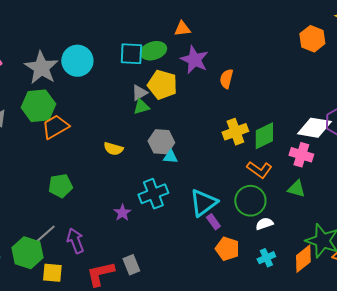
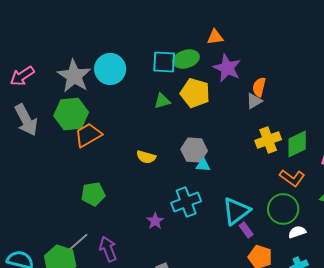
gray triangle: (139, 93) -> (254, 101), moved
green triangle: (141, 107) -> (162, 101), moved

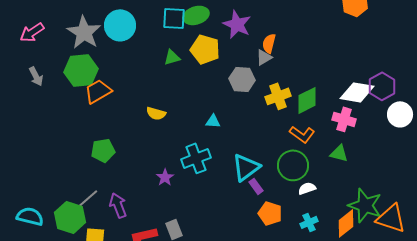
gray arrow: (26, 120) -> (36, 76), size x0.6
gray hexagon: (194, 150) -> (242, 79), moved

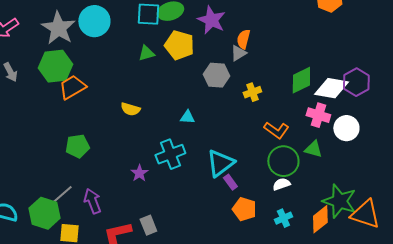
yellow cross: (278, 96) -> (252, 92), size x0.7
green diamond: (307, 100) -> (301, 80), moved
white circle: (400, 114) -> (346, 128), moved
green circle: (293, 165) -> (283, 161), moved

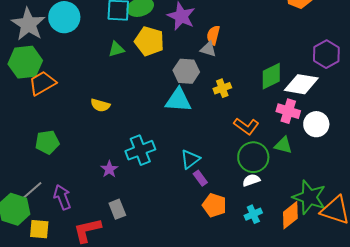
gray triangle: (238, 53) -> (208, 49), turned 48
purple hexagon: (356, 82) -> (326, 54), moved
cyan triangle: (187, 117) -> (178, 100), moved, size x1.8
cyan triangle: (220, 163) -> (190, 159), size x0.7
gray rectangle: (148, 225) -> (117, 209), moved

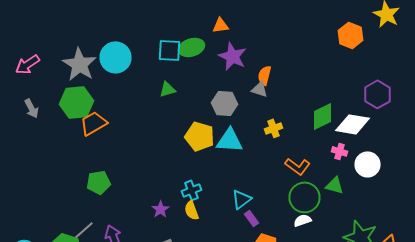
yellow pentagon: (149, 41) -> (200, 136), moved
gray hexagon: (186, 71) -> (224, 103), moved
yellow semicircle: (100, 105) -> (192, 210), moved, turned 54
pink cross: (288, 111) -> (340, 151), size x0.7
cyan cross: (140, 150) -> (192, 190), size x0.7

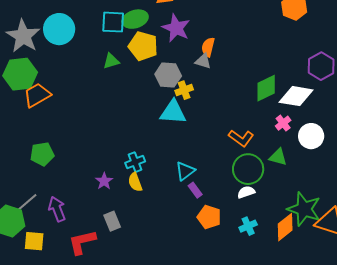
yellow cross: (274, 128) -> (184, 90), moved
yellow pentagon: (200, 136) -> (143, 46), moved
pink cross: (340, 151) -> (283, 123), turned 35

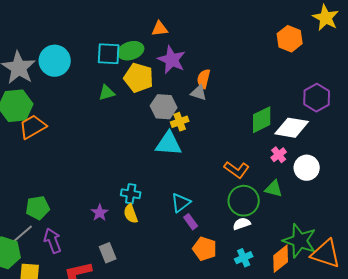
green pentagon: (42, 154) -> (38, 208), moved
cyan cross: (135, 162) -> (131, 194), turned 30

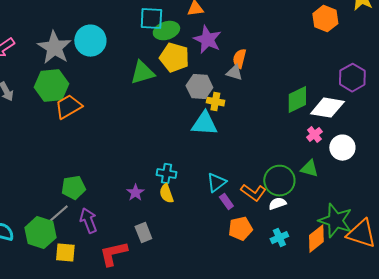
cyan square: (109, 54) -> (151, 19), moved
green triangle: (107, 93) -> (142, 73), size x1.5
yellow cross: (180, 122) -> (215, 102), turned 30
orange L-shape: (237, 170) -> (253, 193), moved
orange pentagon: (205, 249) -> (240, 229), turned -30

